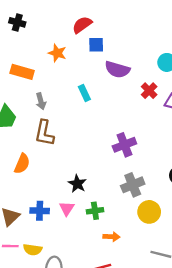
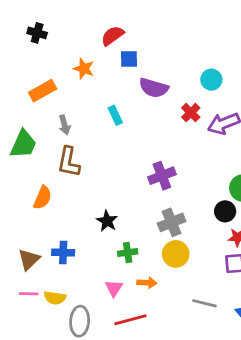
orange rectangle: (22, 72) -> (43, 91), turned -45
pink triangle: (67, 208) -> (114, 288), moved
yellow circle: (149, 212) -> (176, 254), moved

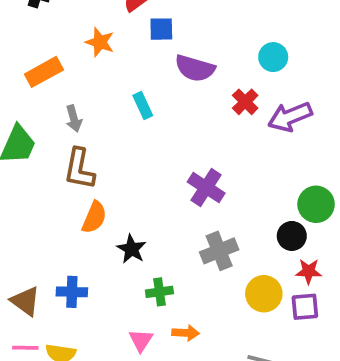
purple cross: (162, 176) -> (206, 188), turned -36
orange semicircle: (43, 198) -> (94, 217), moved
yellow circle: (176, 254) -> (264, 294), moved
brown triangle: (29, 259) -> (25, 301), turned -40

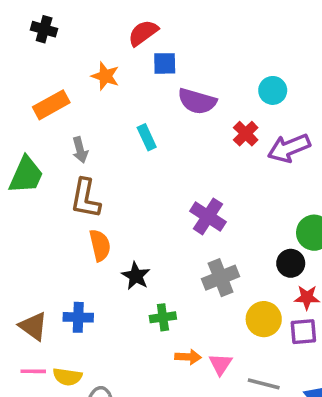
orange semicircle: (94, 217) -> (100, 245), turned -36
pink triangle: (141, 340) -> (221, 364), moved

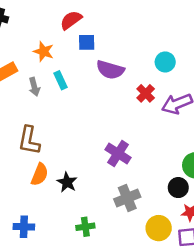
cyan rectangle: (147, 137) -> (61, 80), moved
gray arrow: (80, 150) -> (34, 87), moved
orange semicircle: (100, 245) -> (40, 174), turned 35
black star: (136, 276) -> (67, 182), moved

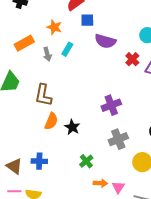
cyan rectangle: (61, 80) -> (67, 49), turned 56
purple cross: (118, 154) -> (111, 105), turned 36
green cross: (85, 227) -> (86, 161), turned -32

